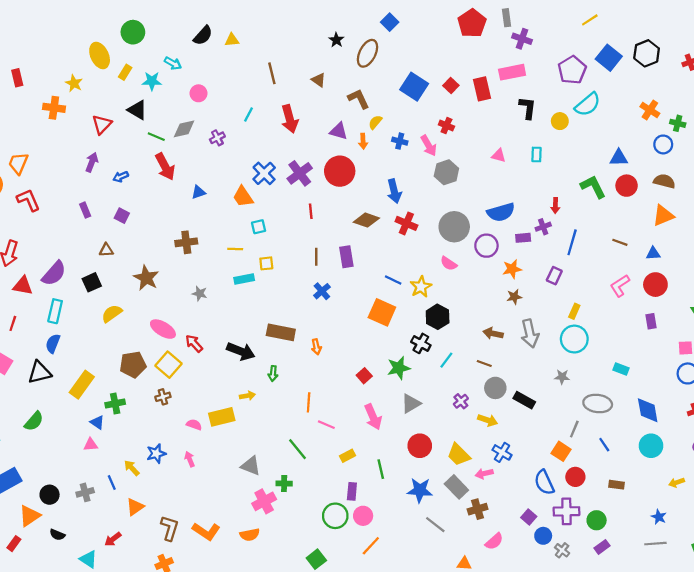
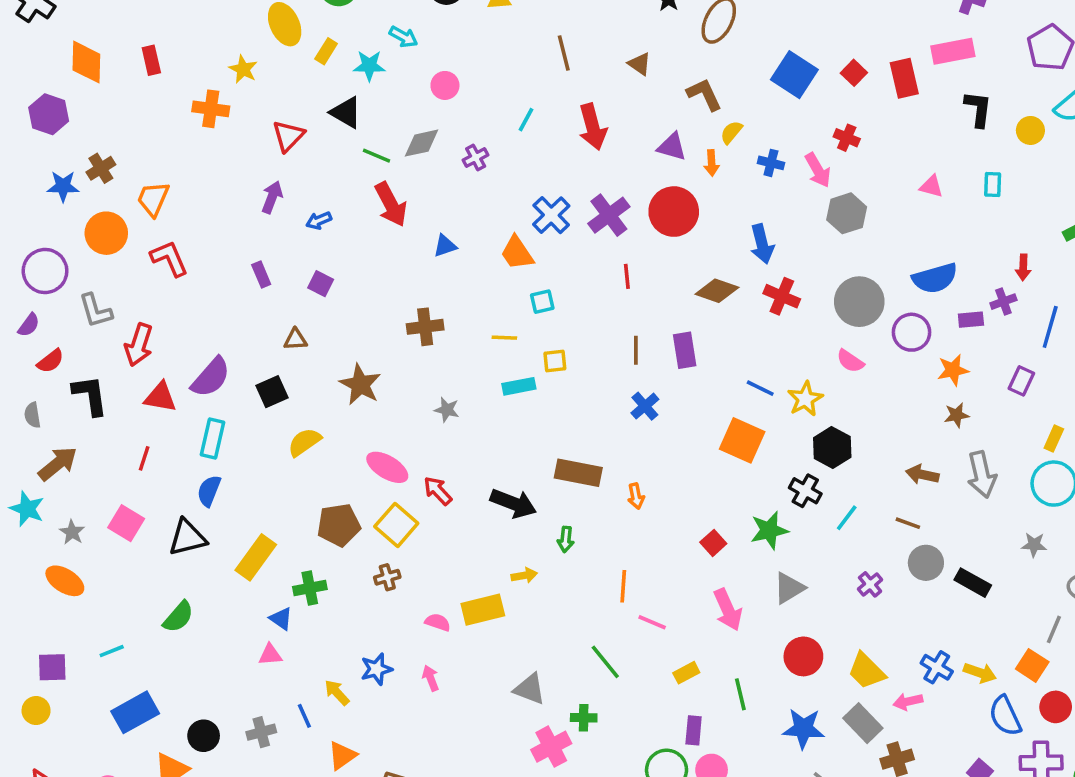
yellow arrow: (488, 420) -> (980, 673), moved

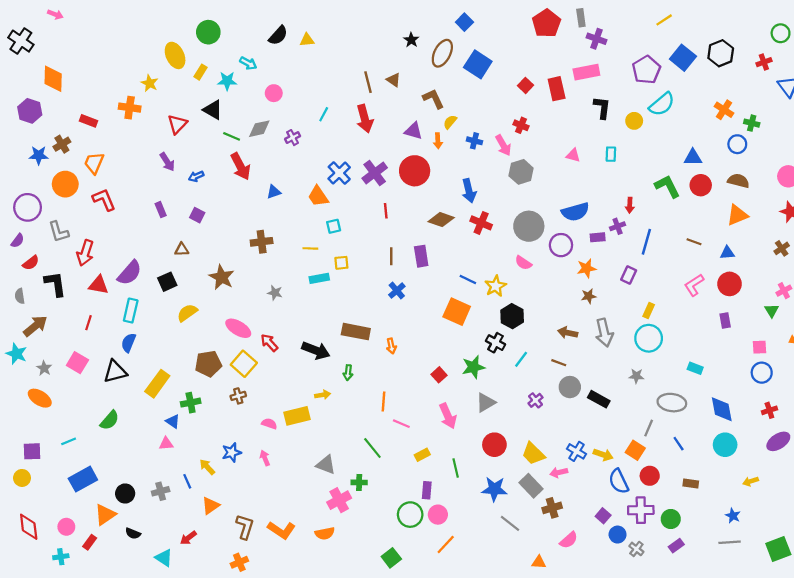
brown line: (564, 53) -> (368, 82), moved
red rectangle: (151, 60) -> (89, 121), moved, turned -56
blue square: (794, 75) -> (478, 64), moved
purple arrow: (272, 197) -> (167, 162), turned 126

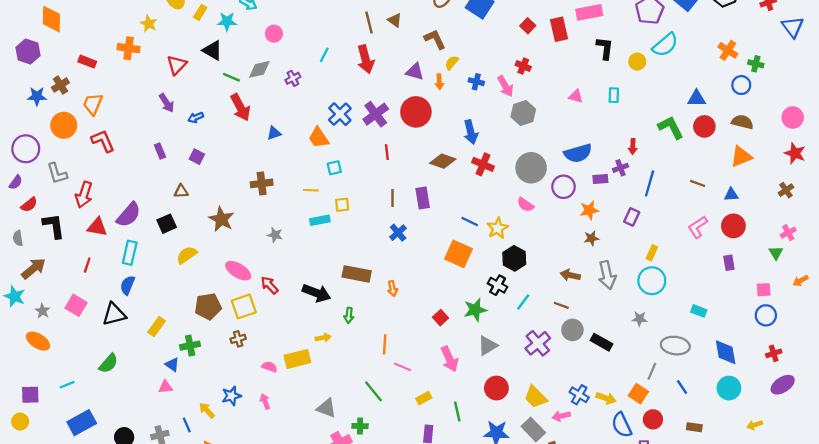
yellow square: (244, 364) -> (244, 306), turned 30
yellow rectangle: (157, 384) -> (157, 327), size x0.7
purple cross: (535, 400) -> (538, 343), size x1.6

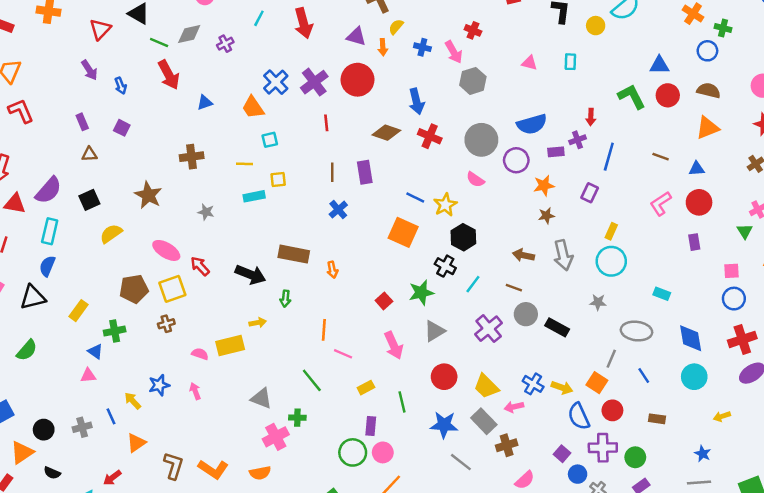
blue arrow: (196, 117) -> (121, 86), turned -88
brown triangle: (181, 191) -> (89, 154), moved
red cross: (774, 353) -> (742, 339), size x1.6

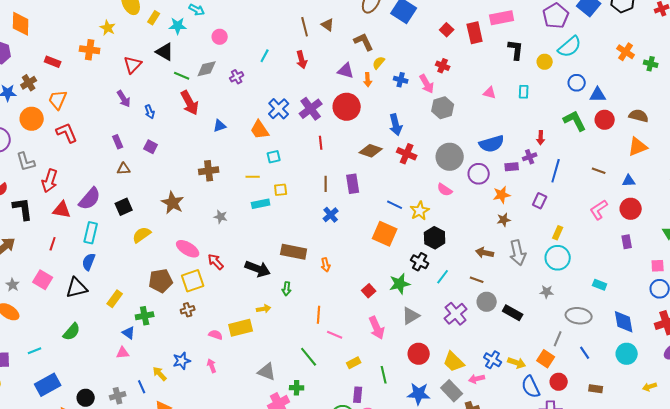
red arrow: (303, 23) -> (302, 60), size x0.7
blue circle: (707, 51) -> (577, 83), moved

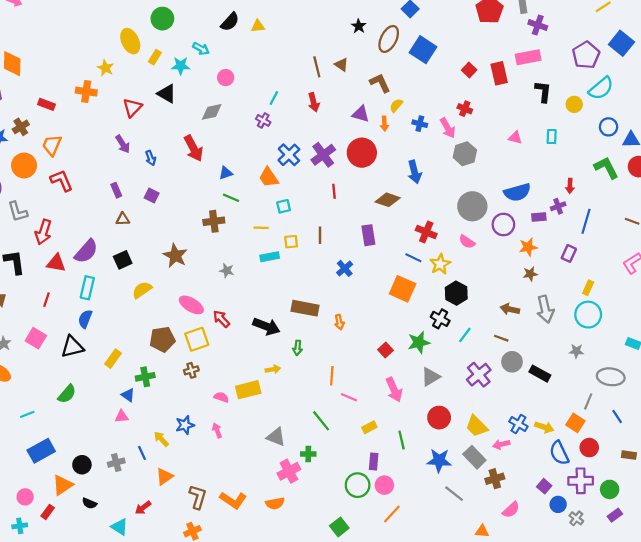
green line: (182, 76) -> (231, 198), moved
purple cross: (237, 77) -> (263, 120), moved, turned -32
red cross: (407, 154) -> (426, 232), moved
brown line: (326, 184) -> (320, 235), moved

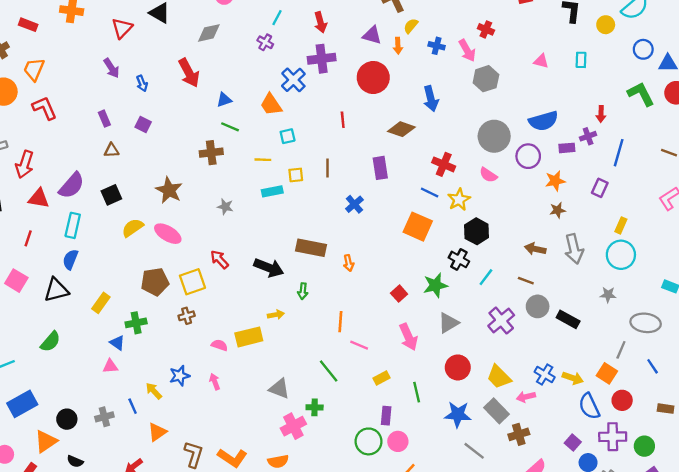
purple cross: (323, 155) -> (322, 59), moved, turned 30
pink ellipse: (191, 305) -> (168, 234), moved

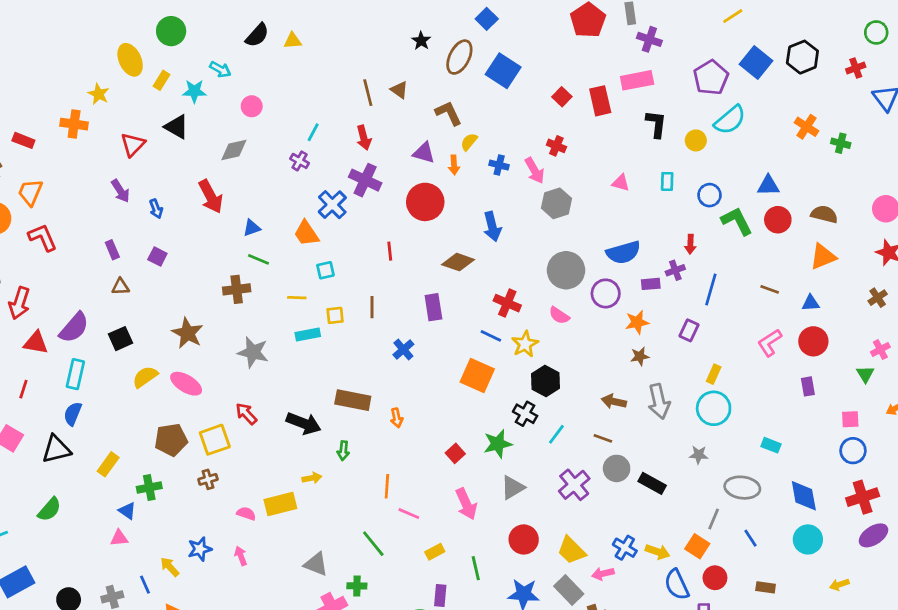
blue circle: (643, 49) -> (710, 195), moved
purple cross: (322, 59) -> (365, 180), turned 32
gray star: (225, 207) -> (253, 352), size x1.6

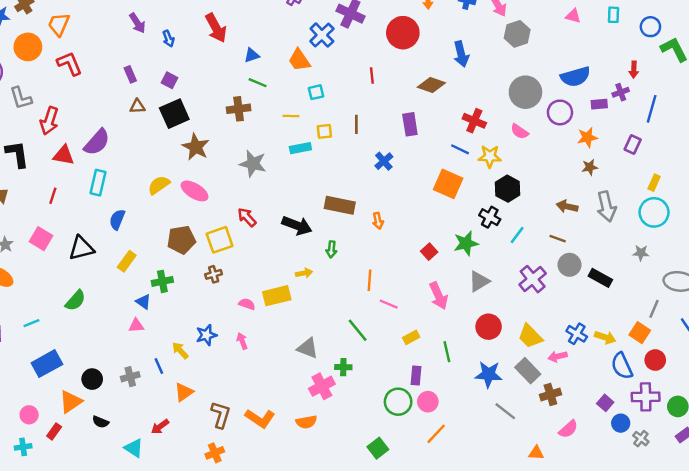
black square: (120, 339) -> (174, 114), moved, size x1.4
yellow star: (525, 344) -> (490, 156), turned 30
blue semicircle: (73, 414) -> (117, 220), moved

